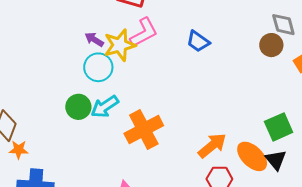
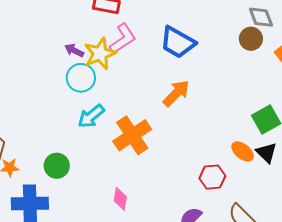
blue trapezoid: (198, 41) -> (178, 42), size x1.5
green circle: (78, 107) -> (57, 166), moved
orange arrow: (212, 146) -> (176, 93), moved
orange ellipse: (252, 156) -> (243, 151), size x0.7

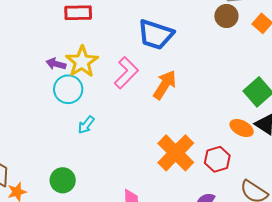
pink L-shape: (123, 39) -> (126, 73), moved
cyan arrow: (91, 116) -> (86, 125), size x0.7
orange cross: (132, 135) -> (176, 153), moved

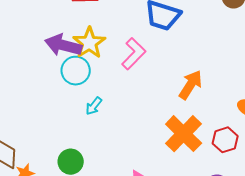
purple arrow: (56, 64) -> (63, 45), size x1.8
orange arrow: (165, 85) -> (191, 85), moved

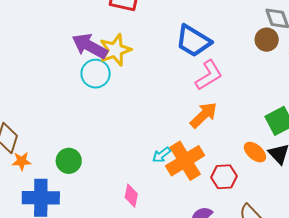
pink L-shape: (134, 54) -> (209, 75), moved
cyan arrow: (94, 106) -> (161, 155), moved

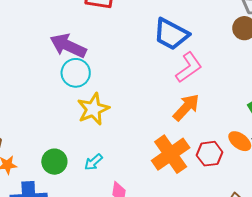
yellow star: (115, 50) -> (93, 109), moved
cyan arrow: (161, 155) -> (93, 162), moved
red hexagon: (224, 177) -> (210, 154), moved

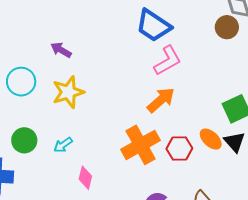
purple arrow: (68, 46) -> (61, 50), moved, size x0.6
cyan circle: (76, 73) -> (21, 82), moved

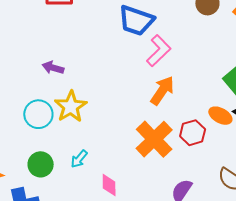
cyan circle: (21, 82) -> (38, 114), moved

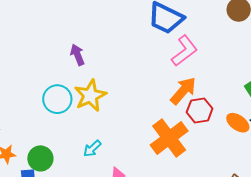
purple arrow: (53, 68) -> (77, 55), turned 45
red hexagon: (193, 133) -> (200, 110), moved
green circle: (41, 164) -> (40, 158), moved

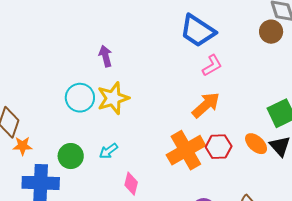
pink L-shape: (184, 51) -> (212, 66), size x0.7
red hexagon: (200, 110) -> (219, 147), moved
green circle: (40, 158) -> (71, 156), moved

